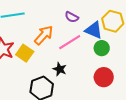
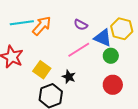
orange arrow: (44, 35) -> (42, 26), moved
yellow square: (25, 53) -> (42, 70), moved

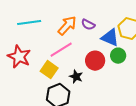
orange arrow: (42, 26) -> (67, 26), moved
pink line: (79, 50) -> (61, 50), moved
red circle: (113, 85) -> (95, 61), moved

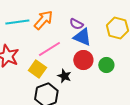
orange arrow: (67, 26) -> (43, 20), moved
blue triangle: (110, 38) -> (82, 37), moved
green circle: (118, 56) -> (106, 65), moved

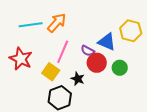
purple semicircle: (76, 24) -> (88, 51), moved
blue triangle: (82, 37) -> (107, 42), moved
pink line: (49, 49) -> (63, 52), turned -35

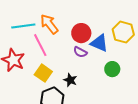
orange arrow: (57, 23) -> (49, 24), turned -80
pink line: (63, 52) -> (40, 45), moved, turned -50
red circle: (97, 63) -> (81, 33), moved

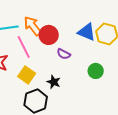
red circle: (81, 33) -> (49, 35), moved
blue triangle: (99, 43) -> (87, 32), moved

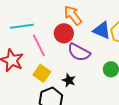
orange arrow: (33, 26) -> (73, 15), moved
purple semicircle: (64, 54) -> (79, 52), size x1.6

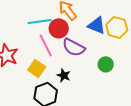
cyan line: (22, 26) -> (40, 21), moved
pink line: (39, 45) -> (46, 45), moved

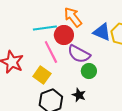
green circle: (106, 64) -> (89, 71), moved
black star: (64, 75) -> (79, 95), moved

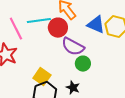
pink line: (51, 52) -> (16, 29), moved
yellow square: (42, 75) -> (42, 77), moved

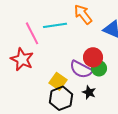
red circle: (58, 28) -> (93, 57), moved
purple semicircle: (73, 47) -> (81, 69), moved

